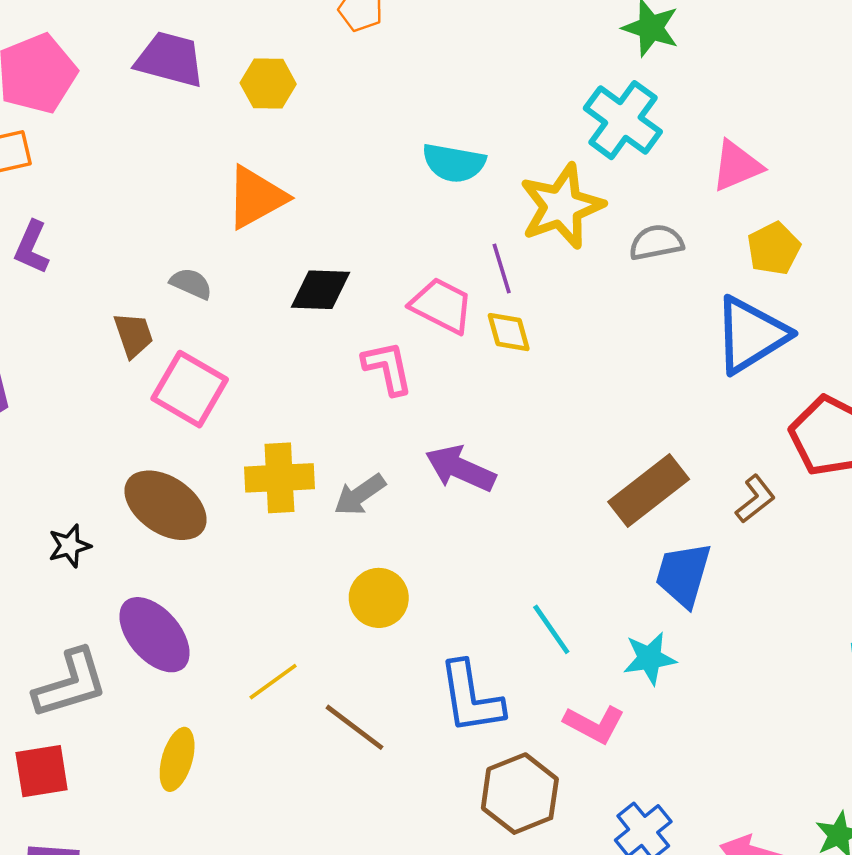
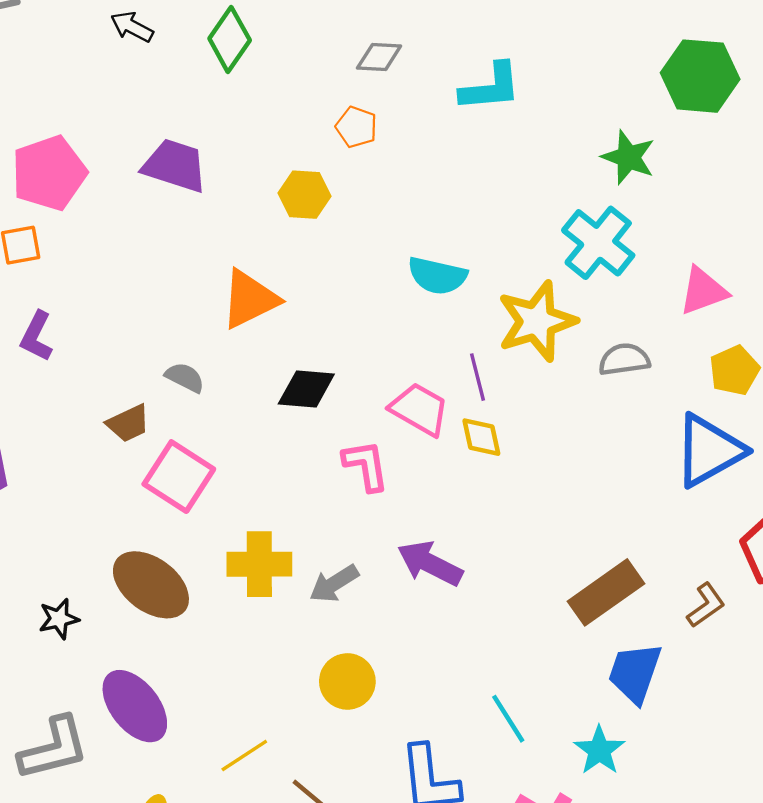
yellow hexagon: (268, 83) -> (305, 195), moved
brown trapezoid: (133, 335) -> (128, 423), turned 81
cyan star: (650, 658) -> (599, 750), turned -30

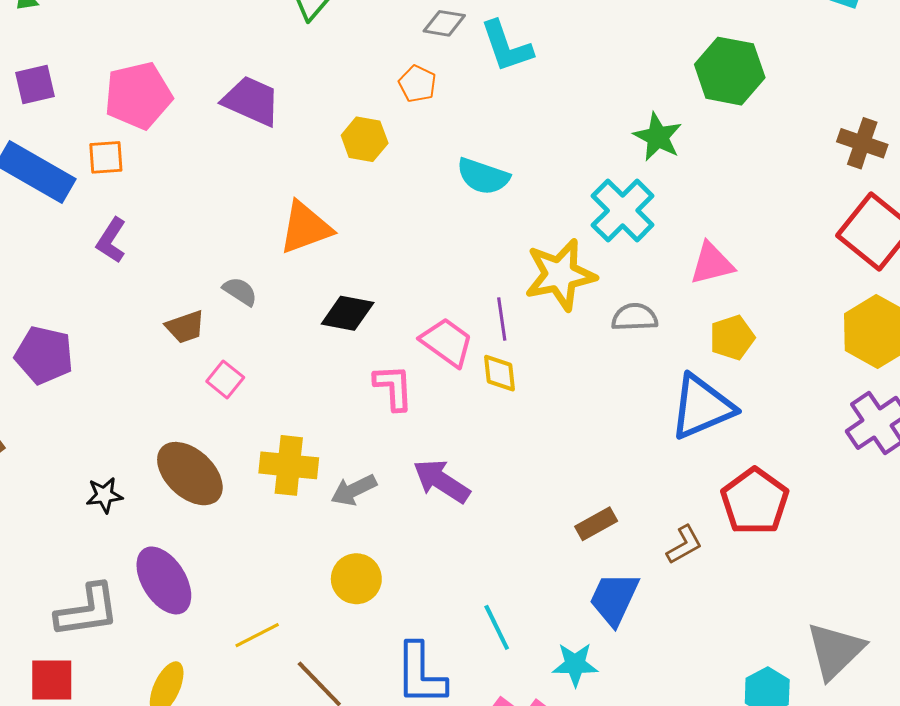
cyan L-shape: (491, 87) -> (506, 46), moved, turned 70
cyan semicircle: (437, 276) -> (483, 176), moved
pink square: (179, 477) -> (225, 379), size x0.6
brown rectangle: (606, 592) -> (596, 524), size x0.6
cyan star: (599, 750) -> (575, 664), turned 30

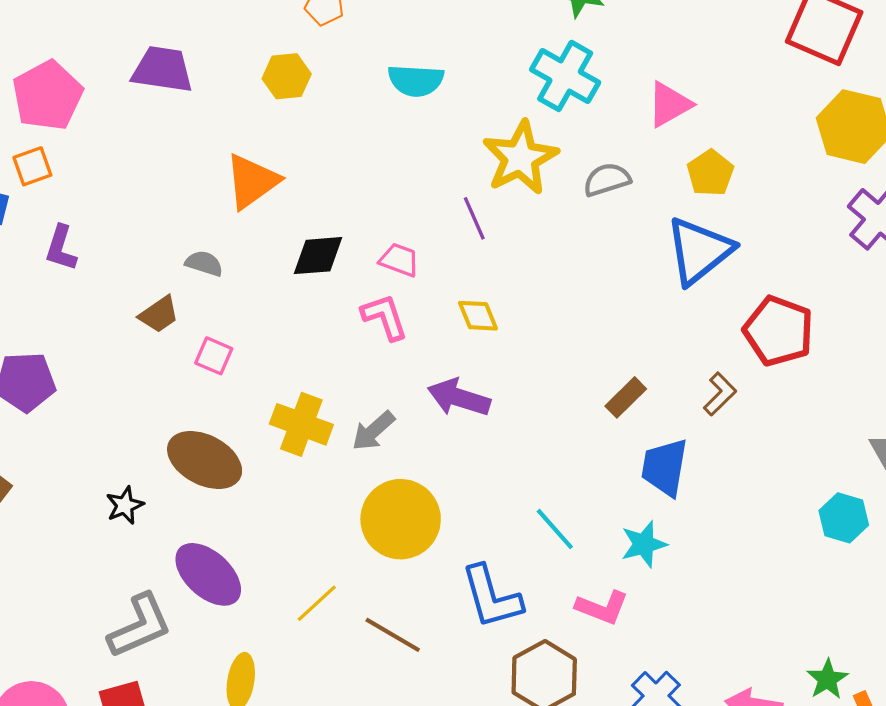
pink trapezoid: (447, 342) -> (399, 260), moved, size x0.7
yellow diamond: (499, 373) -> (478, 316), moved
yellow cross: (289, 465) -> (301, 424), turned 30
yellow circle: (356, 579) -> (401, 519), size x1.5

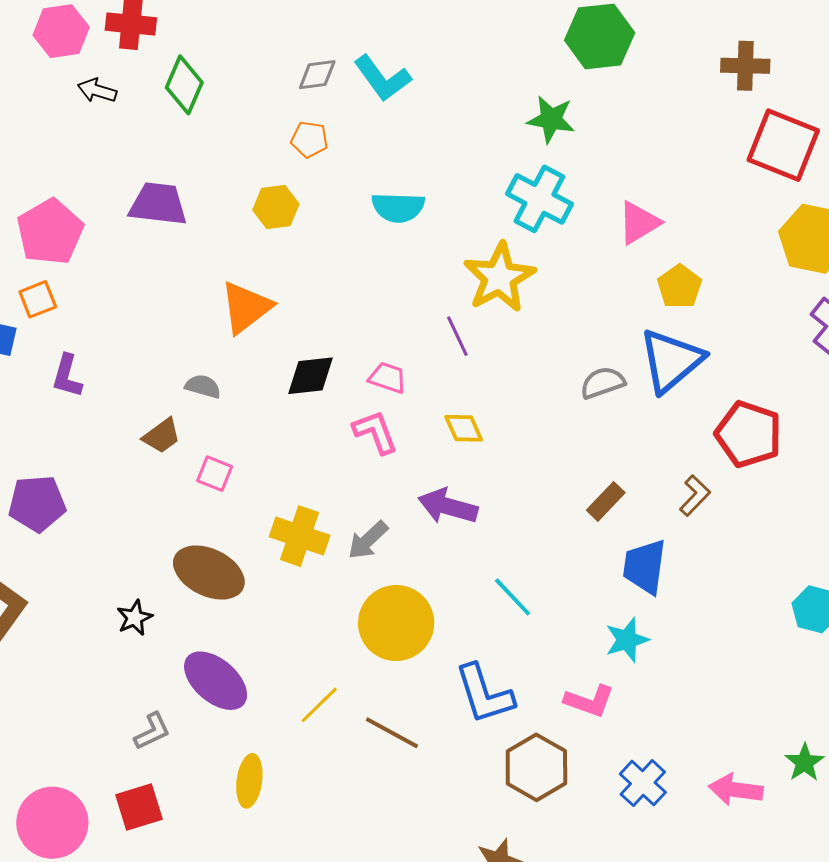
gray semicircle: (607, 180) -> (603, 383), moved
cyan line: (555, 529) -> (513, 597), moved
gray L-shape: (140, 626) -> (152, 731), size x0.6

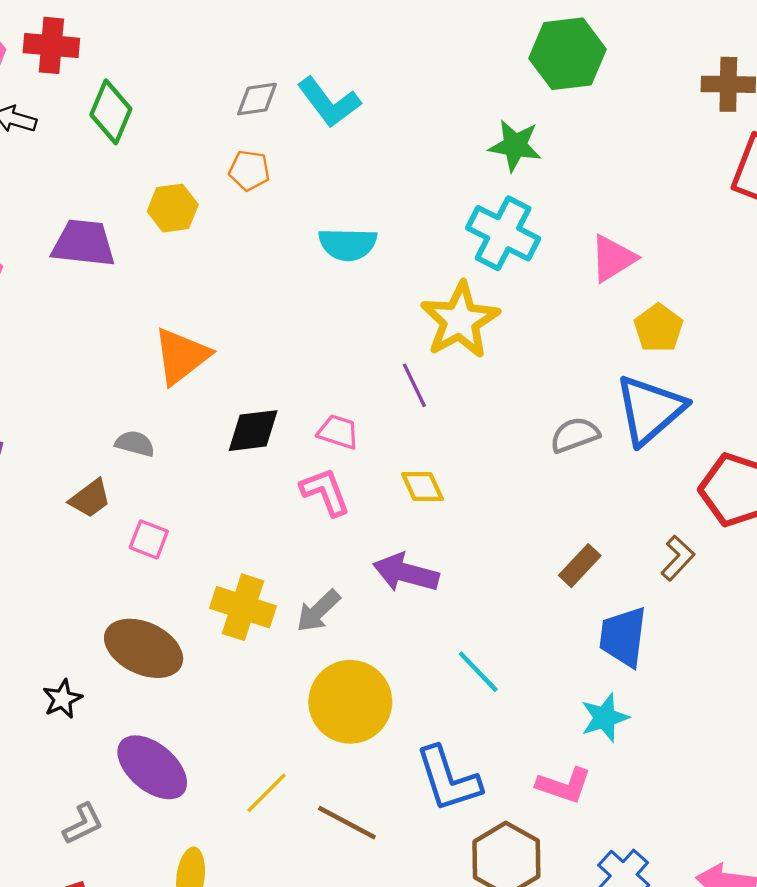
yellow hexagon: (276, 207) -> (173, 208), moved

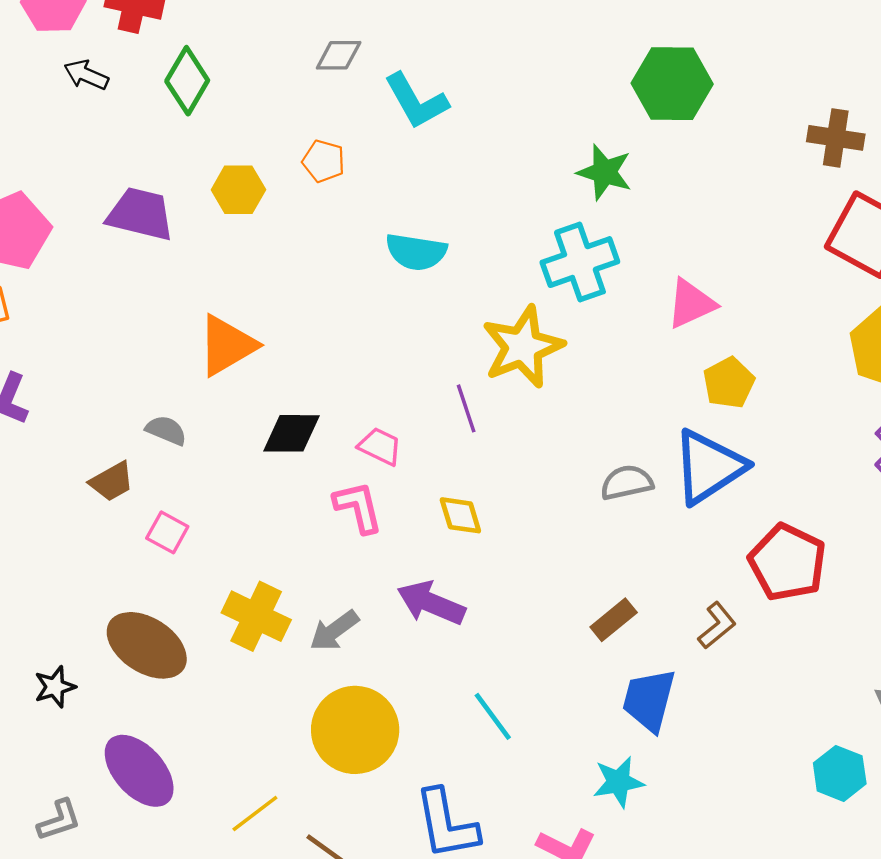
gray diamond: (257, 99) -> (339, 55), moved
cyan cross: (503, 233) -> (580, 262), turned 36

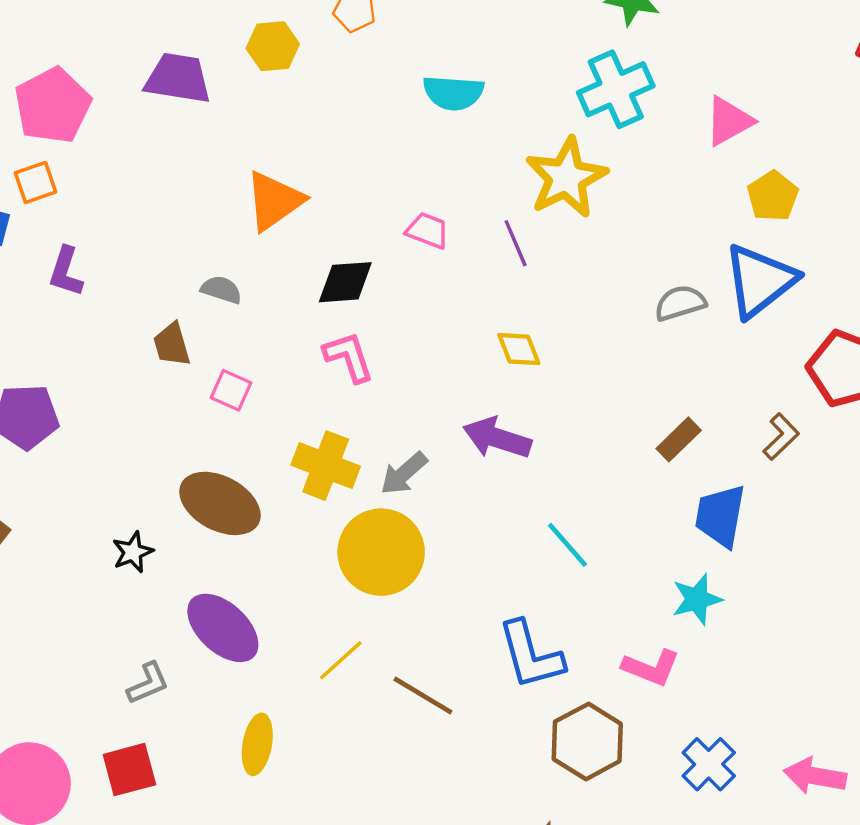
pink trapezoid: (380, 446) -> (428, 231), moved
brown trapezoid: (112, 481) -> (172, 345), turned 108
pink L-shape: (358, 507) -> (349, 357), moved
yellow circle: (355, 730) -> (381, 552), moved

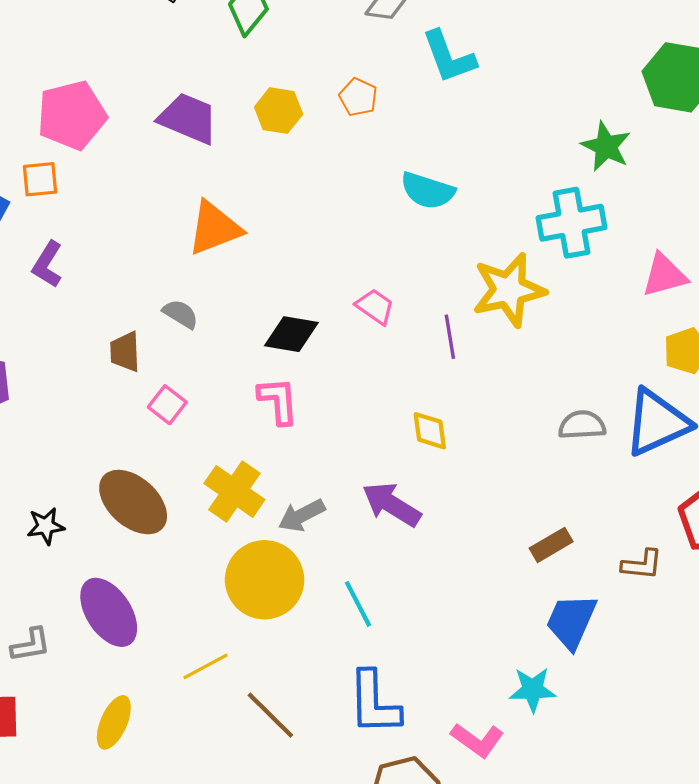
orange triangle: (274, 201) -> (214, 228), moved
brown L-shape: (781, 437) -> (642, 565), turned 36
cyan line: (567, 545) -> (358, 604), moved

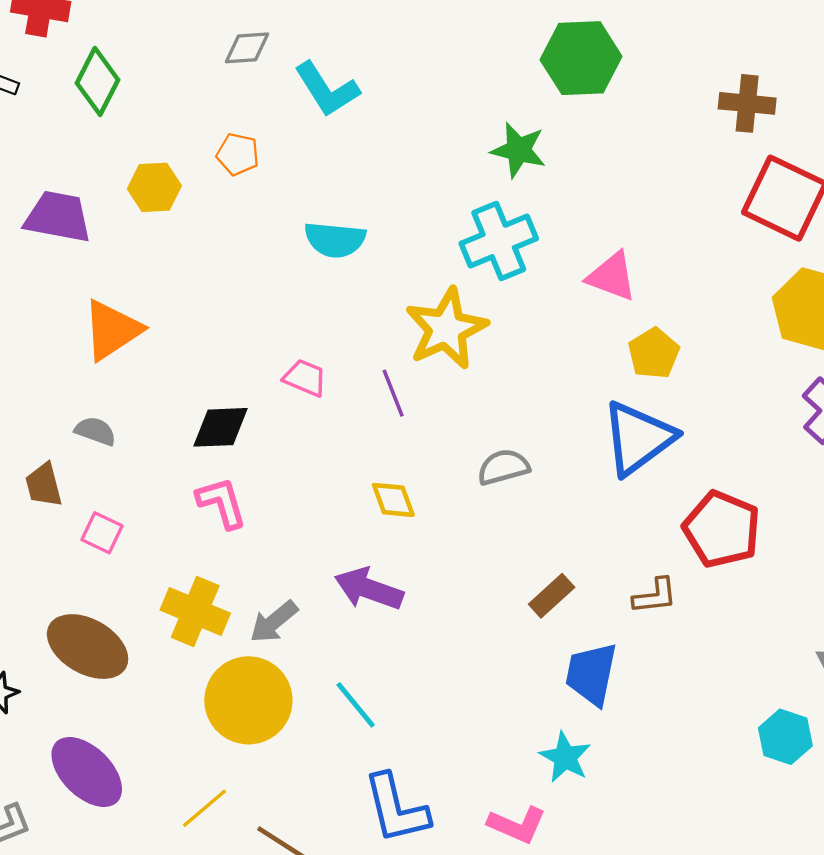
pink triangle: (664, 275) -> (612, 276), turned 48
gray semicircle: (582, 425) -> (503, 467), moved
cyan star: (533, 690) -> (565, 757), turned -30

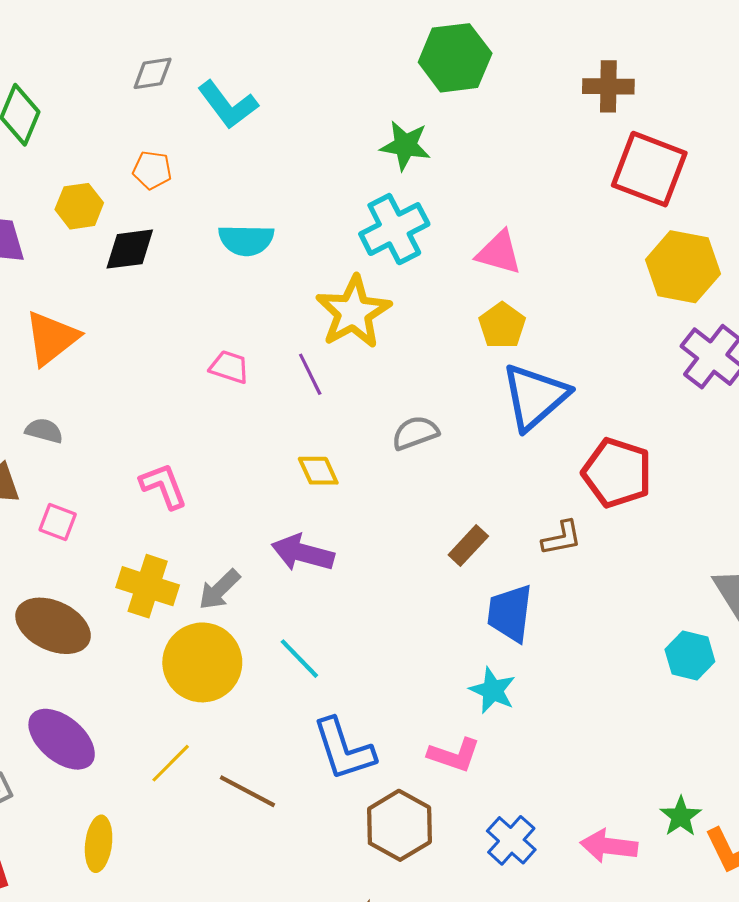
yellow pentagon: (654, 353) -> (502, 325), moved
black diamond: (220, 427) -> (130, 249), moved

